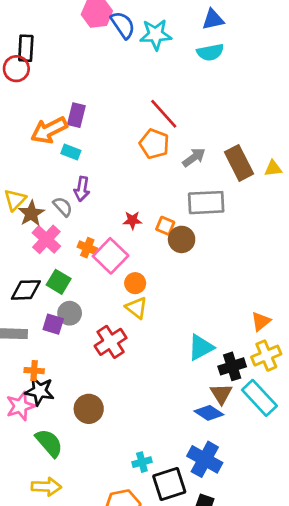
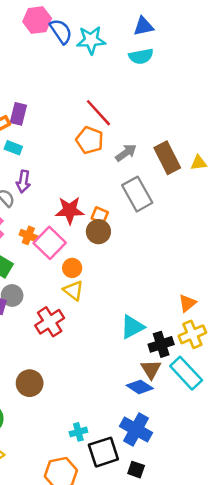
gray rectangle: (206, 203) -> (137, 194), turned 64
red star: (132, 220) -> (70, 210), size x1.6
brown circle: (182, 239) -> (98, 232), moved

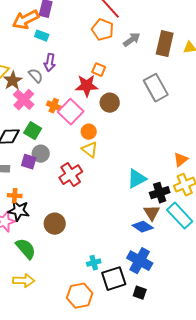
brown rectangle: (167, 158) -> (165, 44), turned 40
gray rectangle: (137, 194) -> (156, 88), moved
orange square: (100, 215) -> (99, 70), moved

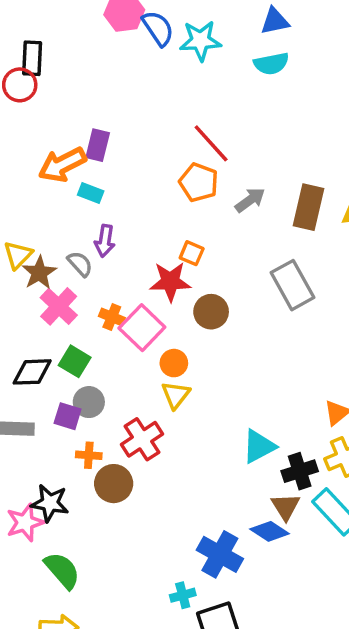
yellow triangle: (90, 150) -> (176, 395), turned 30
orange cross: (15, 196) -> (89, 455), moved
brown circle: (55, 224) -> (114, 484), moved
blue cross: (140, 261) -> (220, 554), moved

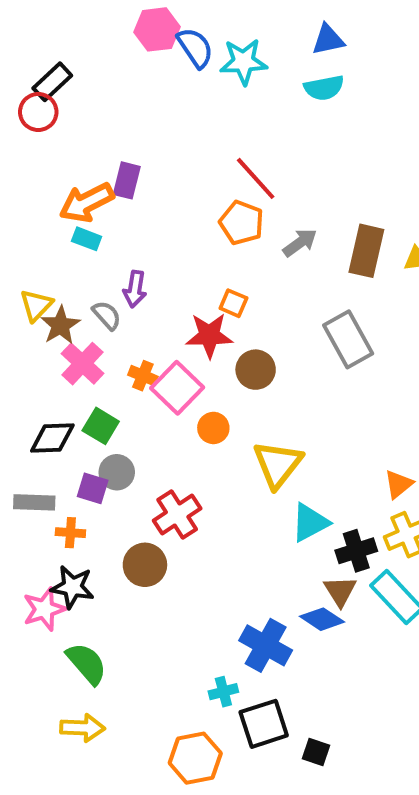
black rectangle: (32, 58) -> (52, 82), turned 44
cyan rectangle: (91, 193) -> (87, 239), moved
yellow triangle: (176, 395) -> (278, 464), moved, size x1.5
orange cross: (89, 455) -> (70, 533), moved

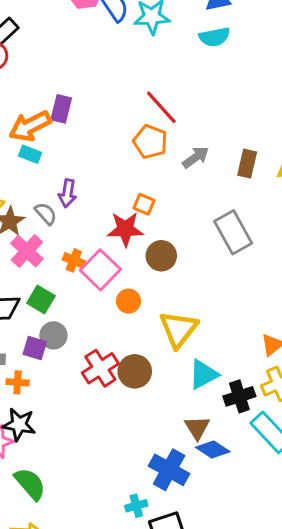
brown rectangle: (366, 251) -> (247, 164), size x0.7
brown circle: (145, 565) -> (135, 371), moved
brown triangle: (340, 591) -> (197, 428), moved

